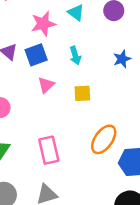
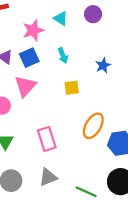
blue star: (122, 59) -> (103, 65), moved
pink triangle: (46, 85) -> (25, 86), moved, size x1.5

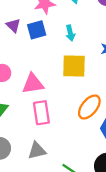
pink triangle: (25, 86) -> (33, 84), moved, turned 30
yellow square: (72, 88) -> (74, 66), size x1.6

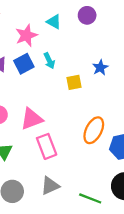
cyan arrow: (70, 33) -> (49, 61), moved
yellow square: (74, 66) -> (74, 82), moved, size x0.6

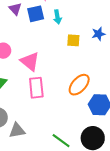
pink triangle: (32, 119) -> (30, 61), turned 45
gray triangle: (50, 186) -> (17, 130), moved

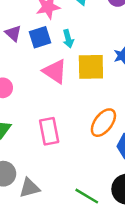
yellow square: (73, 40) -> (91, 67), size x1.6
pink triangle: (30, 61) -> (55, 71), moved

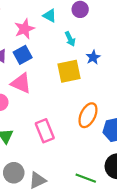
cyan arrow: (68, 39) -> (70, 39), moved
pink triangle: (55, 71) -> (21, 83), moved

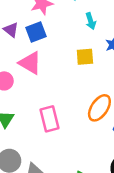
yellow square: (69, 71) -> (85, 57), size x0.7

